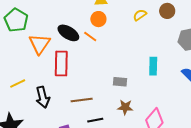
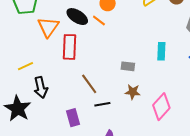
black arrow: (43, 97) -> (41, 88), moved
brown line: (82, 100) -> (89, 84), turned 60

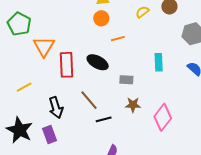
black ellipse: (77, 17) -> (98, 62), moved
orange line: (99, 21) -> (118, 39), moved, turned -48
black arrow: (41, 88) -> (56, 108), moved
purple rectangle: (73, 118) -> (49, 135), moved

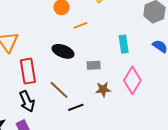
red rectangle: (67, 65) -> (28, 71), moved
pink diamond: (163, 117) -> (132, 80), moved

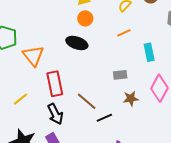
orange line: (80, 25) -> (124, 33), moved
black ellipse: (63, 51) -> (77, 43), moved

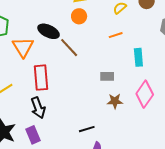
black ellipse: (77, 43) -> (49, 31), moved
brown line: (87, 101) -> (69, 48), moved
black line: (104, 118) -> (87, 129), moved

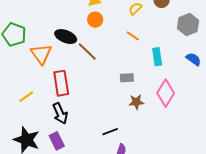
orange line: (116, 35) -> (133, 36), turned 56

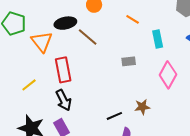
black ellipse: (66, 37) -> (65, 23), turned -30
brown star: (136, 102) -> (142, 107), moved

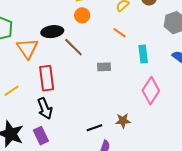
gray rectangle: (129, 61) -> (104, 67), moved

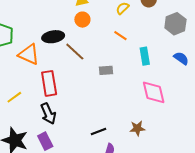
orange triangle: (27, 48) -> (29, 54), turned -30
pink diamond: (151, 91) -> (154, 92), turned -44
brown star: (123, 121) -> (137, 128), moved

